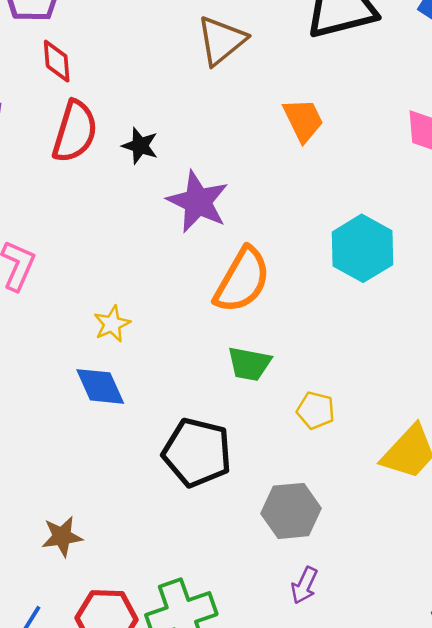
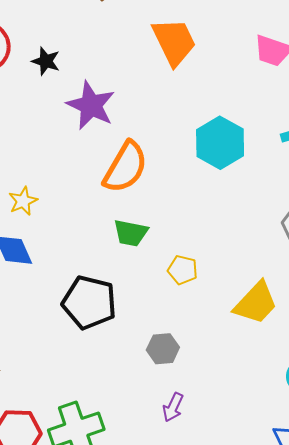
orange trapezoid: (303, 120) -> (174, 42), size x1.4
gray hexagon: (291, 511) -> (163, 349), size x0.7

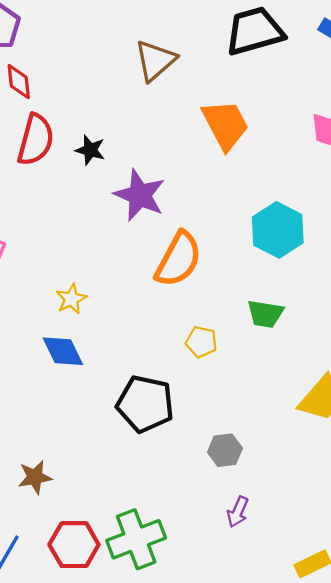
green trapezoid: (131, 233) -> (265, 314), moved
yellow pentagon: (183, 270) -> (201, 342), moved

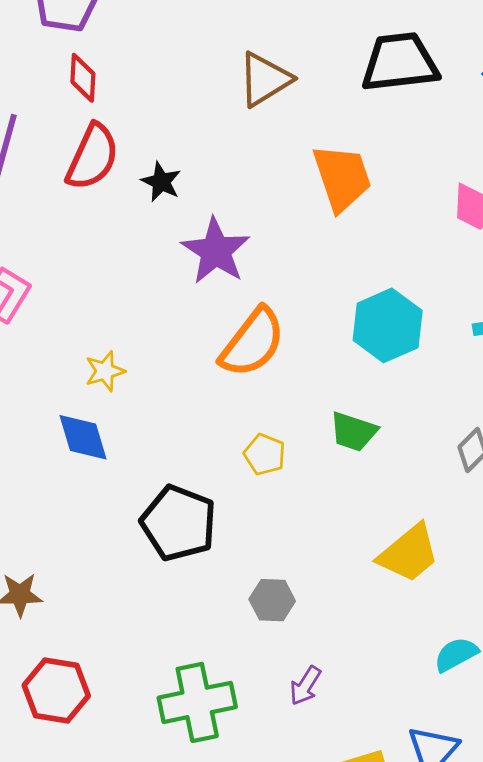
purple arrow: (238, 512) -> (305, 686), moved
green cross: (136, 539) -> (197, 702), moved

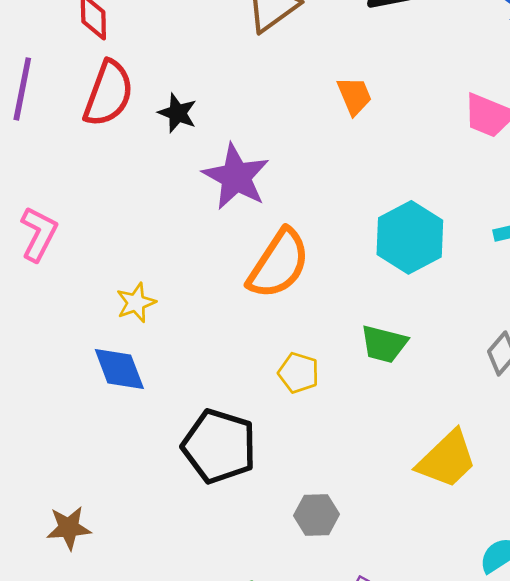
orange trapezoid: (342, 178) -> (354, 96), size x0.6

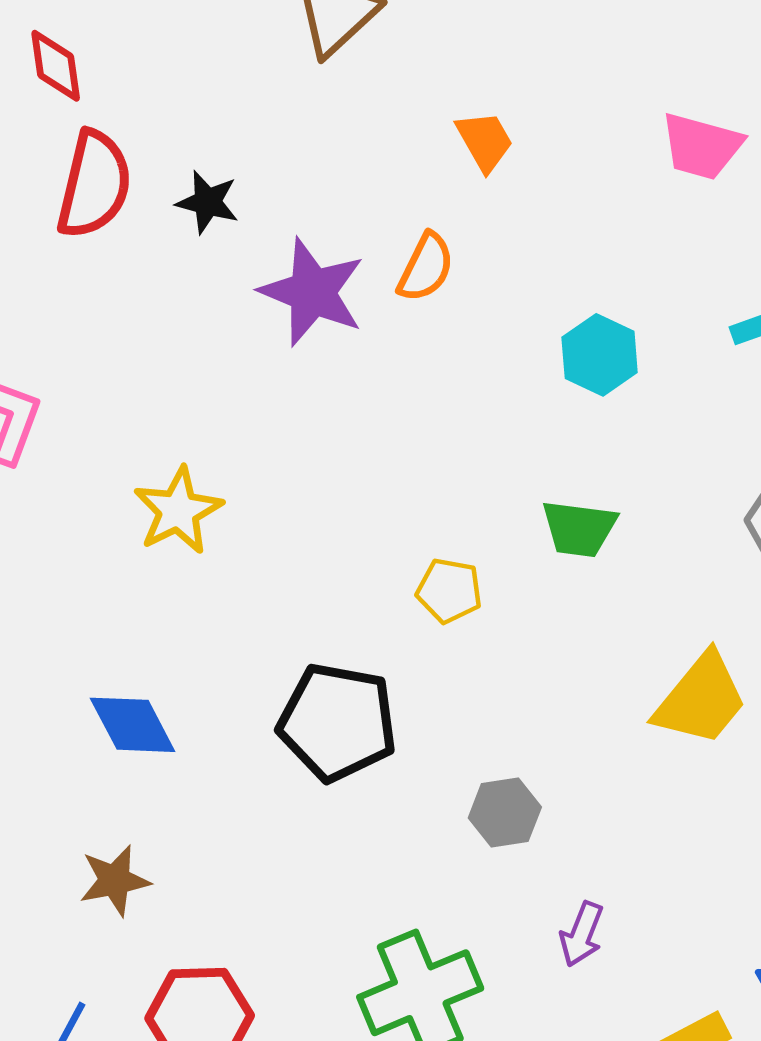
cyan hexagon: (410, 237) -> (600, 355), size x0.7
orange semicircle: (279, 264) -> (426, 267), moved, size x0.6
yellow star: (136, 303) -> (178, 511), size x1.4
blue diamond: (119, 369) -> (133, 725), moved

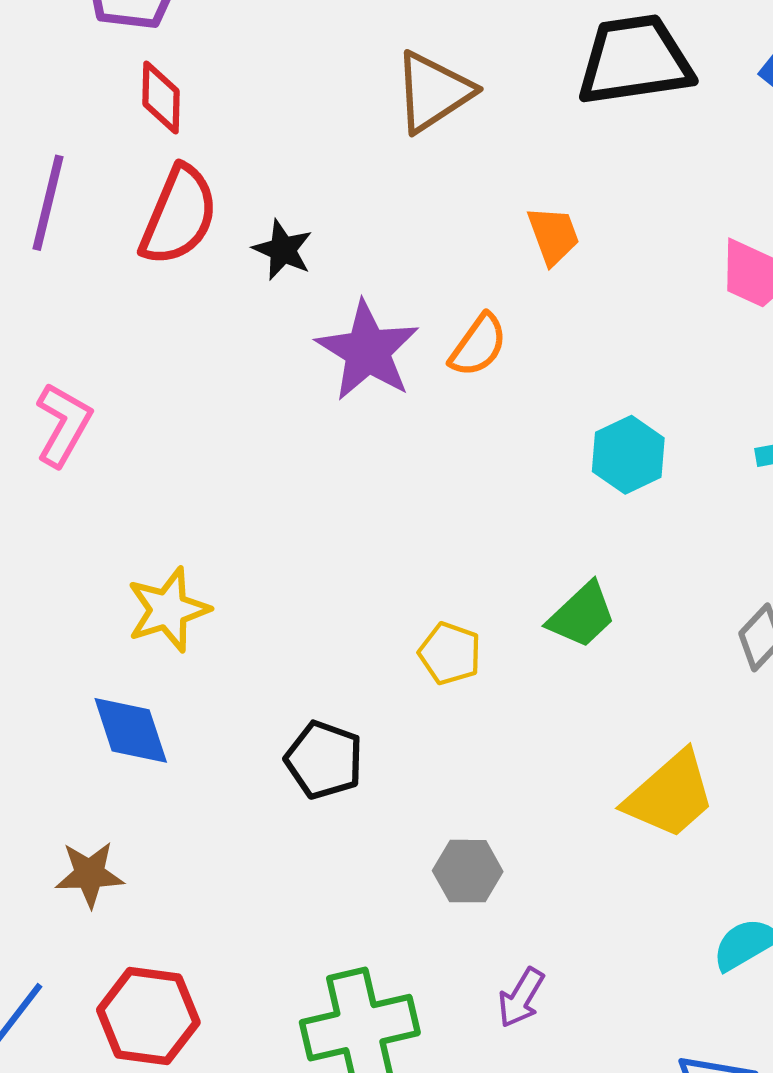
yellow star: (178, 511) -> (168, 610), moved
green trapezoid: (579, 529) -> (582, 615), turned -60
black pentagon: (337, 722) -> (324, 760), size x0.7

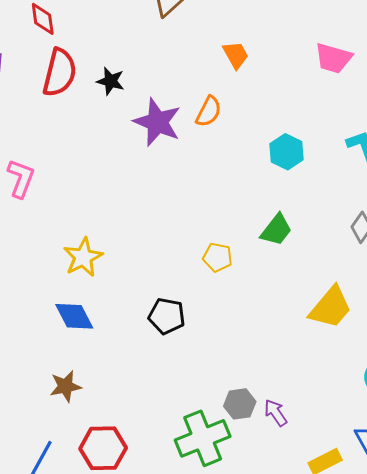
gray hexagon: (468, 871) -> (240, 404), moved
purple arrow: (521, 998) -> (276, 413), turned 124

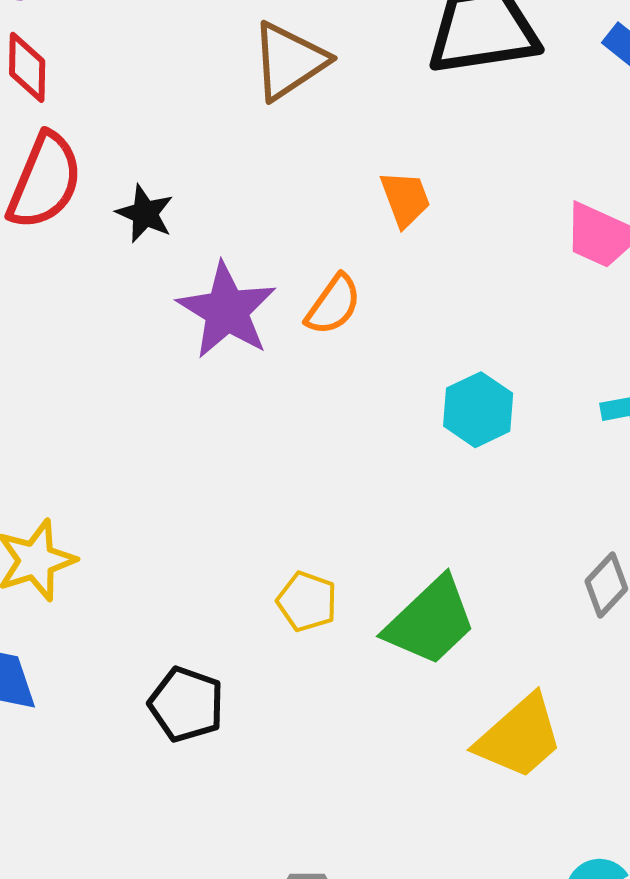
green trapezoid: (276, 230) -> (430, 621), moved, size x1.4

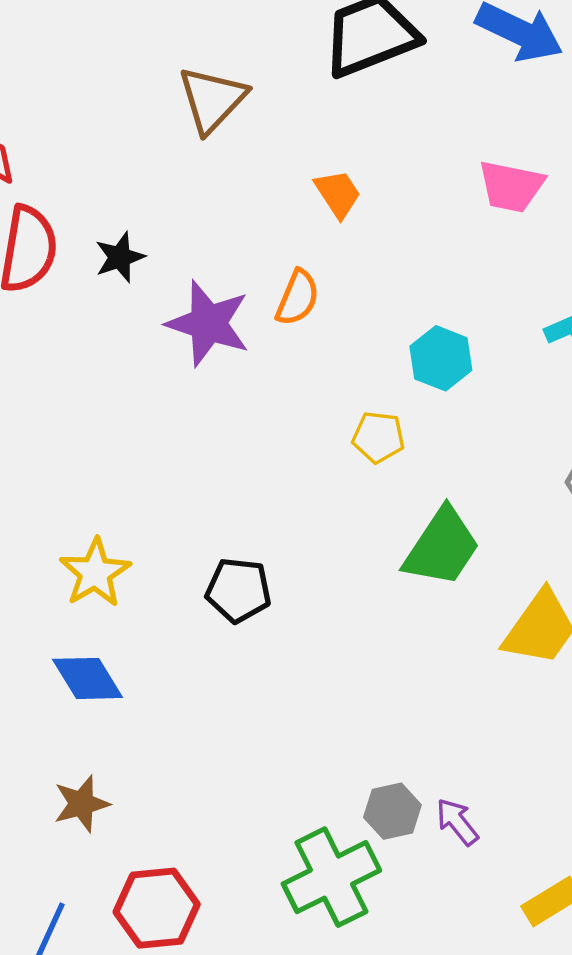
black star: (145, 214) -> (120, 257), turned -30
yellow pentagon: (307, 601) -> (378, 437), moved
black pentagon: (186, 704) -> (238, 590), moved

